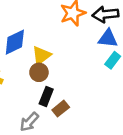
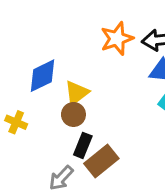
brown rectangle: (61, 109) -> (101, 161), size x1.5

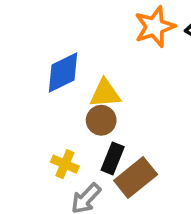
yellow triangle: (77, 93) -> (105, 94), turned 32
yellow cross: (16, 122) -> (65, 164), moved

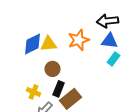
orange star: (155, 27) -> (79, 40), moved
yellow triangle: (105, 94) -> (49, 44), moved

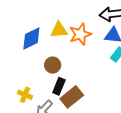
yellow triangle: (49, 44) -> (59, 30), moved
yellow cross: (34, 92) -> (25, 95), moved

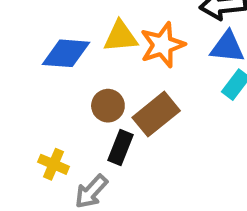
blue diamond: (31, 39) -> (66, 53), turned 30
brown rectangle: (72, 97) -> (156, 114), moved

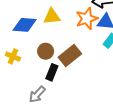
orange star: (162, 45) -> (87, 19), moved
yellow cross: (53, 164) -> (13, 56), moved

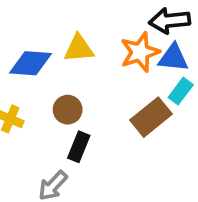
brown rectangle: (70, 55) -> (151, 117), moved

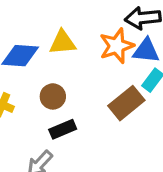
black rectangle: (79, 147) -> (63, 129), turned 45

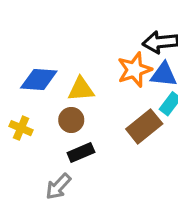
yellow triangle: (63, 43) -> (81, 89), moved

